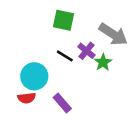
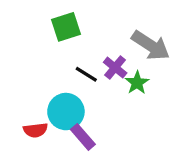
green square: (64, 20) -> (66, 27), moved, turned -30
cyan circle: (34, 76) -> (66, 112), moved

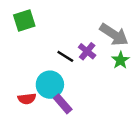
green square: (66, 27) -> (24, 21), moved
green star: (137, 83) -> (120, 60), moved

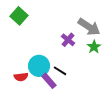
green square: (24, 21) -> (19, 16), turned -30
black line: (65, 56) -> (60, 71), moved

